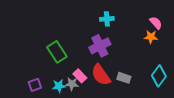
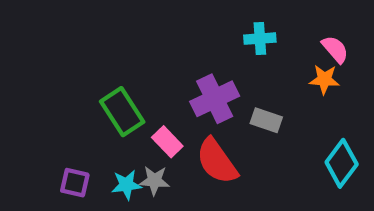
cyan cross: (107, 19) -> (260, 39), moved
pink rectangle: (80, 76) -> (167, 142), moved
gray rectangle: (124, 78) -> (266, 120), moved
purple square: (35, 85) -> (75, 183), turned 32

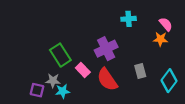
gray rectangle: (266, 120) -> (140, 71), moved, turned 56
gray star: (154, 180) -> (53, 81), moved

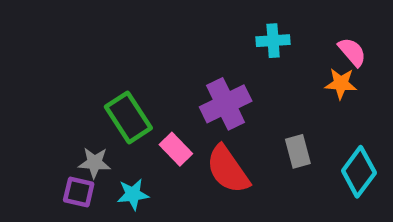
gray star: (53, 81) -> (94, 163), moved

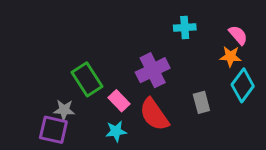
cyan diamond: (359, 172) -> (243, 85), moved
purple square: (79, 192) -> (53, 130), size x1.4
cyan star: (133, 194) -> (116, 131), moved

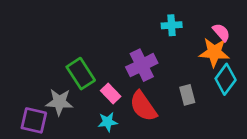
orange star: (230, 56) -> (214, 52), size x1.5
gray star: (64, 110) -> (59, 102), size x1.4
purple square: (53, 130) -> (34, 120), moved

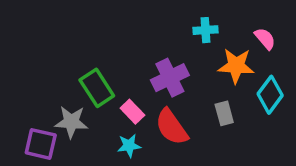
orange star: (214, 52) -> (236, 66), moved

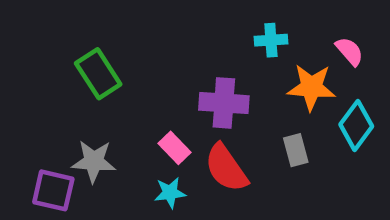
purple cross: (170, 78) -> (224, 103), turned 30
green rectangle: (97, 88) -> (98, 74), moved

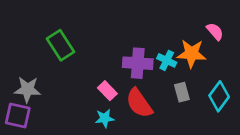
cyan cross: (271, 40) -> (167, 60), moved, turned 30
cyan diamond: (356, 125) -> (219, 96), moved
gray star: (94, 161) -> (27, 89), moved
purple square: (53, 190) -> (18, 116), moved

